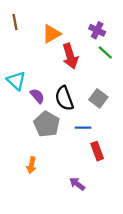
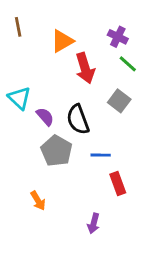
gray square: (98, 98) -> (119, 101), moved
orange arrow: (31, 165) -> (38, 201), turned -42
purple arrow: (77, 184) -> (94, 223), turned -112

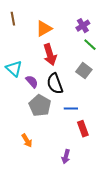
purple cross: (118, 37) -> (83, 26), turned 32
red arrow: (85, 68) -> (50, 55), moved

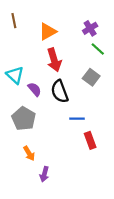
gray pentagon: (40, 106) -> (24, 119), moved
purple arrow: (66, 157) -> (44, 174), moved

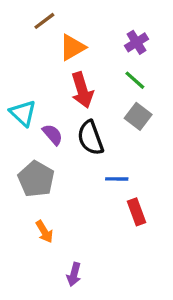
brown line: (14, 21) -> (44, 21), moved, turned 64
green line: (98, 49) -> (135, 80), moved
purple arrow: (44, 174) -> (74, 274), moved

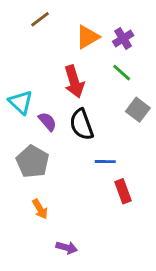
orange triangle: (72, 47) -> (87, 37), moved
gray square: (138, 116) -> (138, 110), moved
purple arrow: (74, 274) -> (67, 248), turned -90

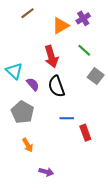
purple cross: (123, 38) -> (83, 18), moved
blue line: (105, 162) -> (67, 118), moved

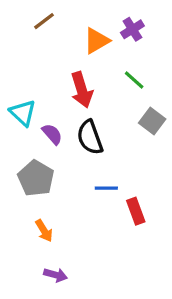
purple arrow: (46, 172) -> (56, 275), moved

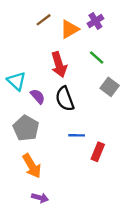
brown line: (44, 21) -> (44, 20), moved
red rectangle: (136, 211) -> (98, 152), turned 42
orange arrow: (44, 231) -> (32, 166), size x1.5

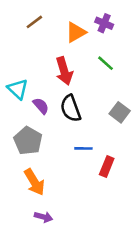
brown line: (44, 20) -> (34, 22), moved
purple cross: (95, 21) -> (104, 23), turned -35
gray square: (110, 87) -> (120, 112), moved

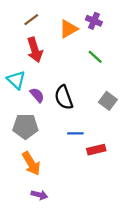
red arrow: (64, 71) -> (35, 50), moved
gray pentagon: (28, 141) -> (25, 126), turned -30
red rectangle: (107, 167) -> (96, 150), turned 54

